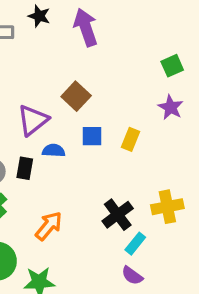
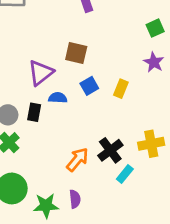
brown square: (76, 96) -> (76, 53), turned -30
blue square: (92, 136) -> (89, 86), turned -30
orange arrow: (49, 226) -> (77, 160), moved
purple semicircle: (132, 276) -> (75, 199), moved, turned -132

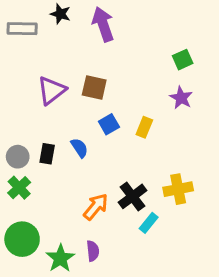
purple triangle: (41, 73) -> (52, 90), moved
blue semicircle: (58, 98) -> (79, 148), moved, turned 54
green star: (46, 206) -> (60, 258), turned -30

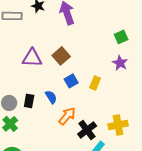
brown square: (94, 87) -> (61, 56), turned 36
purple triangle: (52, 90) -> (32, 58), turned 40
orange arrow: (96, 207) -> (67, 116), moved

